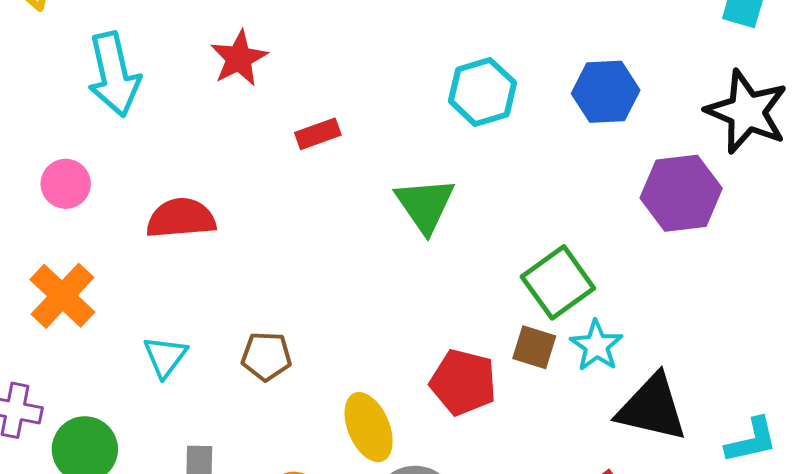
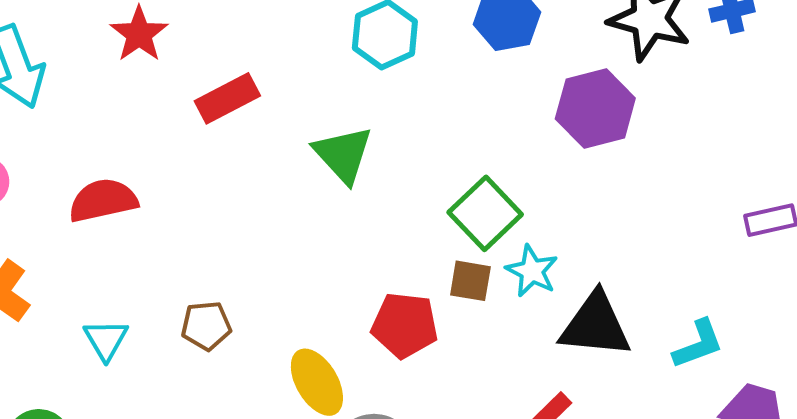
red rectangle: (318, 134) -> (227, 98), size x1.4

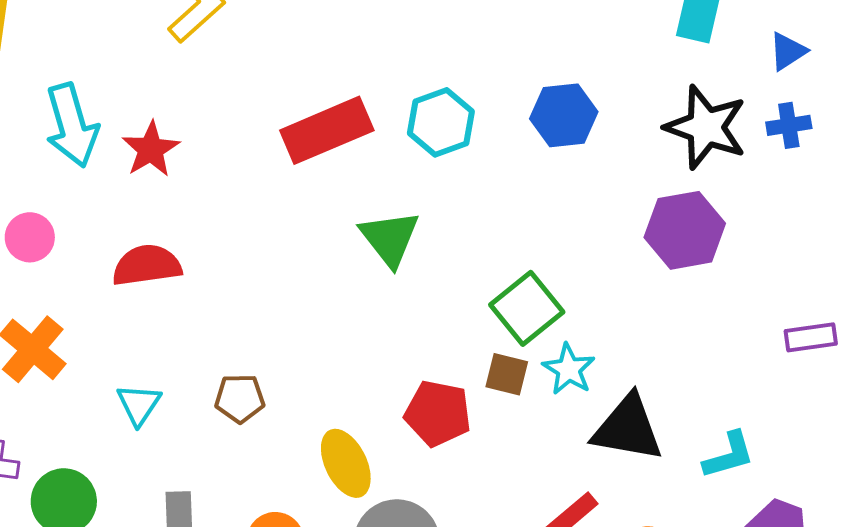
red star: (139, 34) -> (151, 149), moved
red rectangle: (227, 98) -> (327, 130), moved, size x1.4
purple hexagon: (595, 108) -> (685, 230), moved

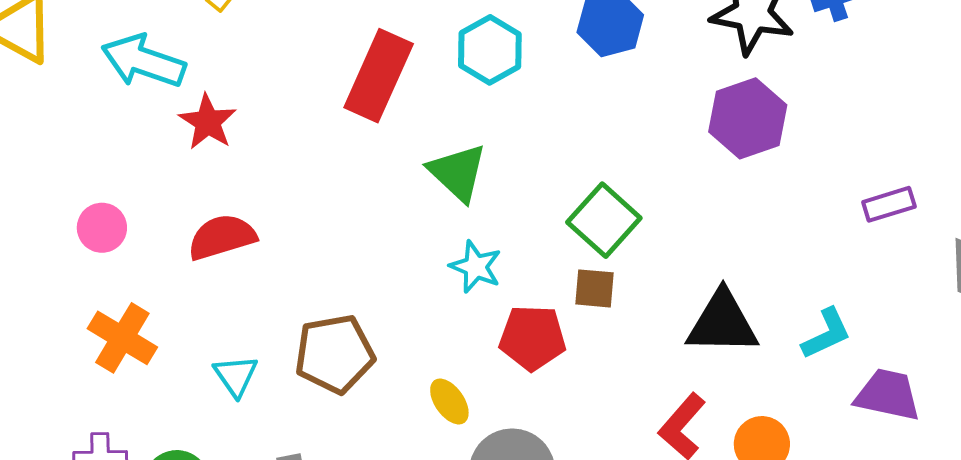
cyan arrow: (72, 125) -> (143, 61), moved, turned 134
red rectangle: (327, 130) -> (379, 76), turned -34
cyan star: (569, 369) -> (476, 267), moved
brown pentagon: (240, 398) -> (335, 354), size x1.6
yellow ellipse: (346, 463) -> (449, 402), size x0.7

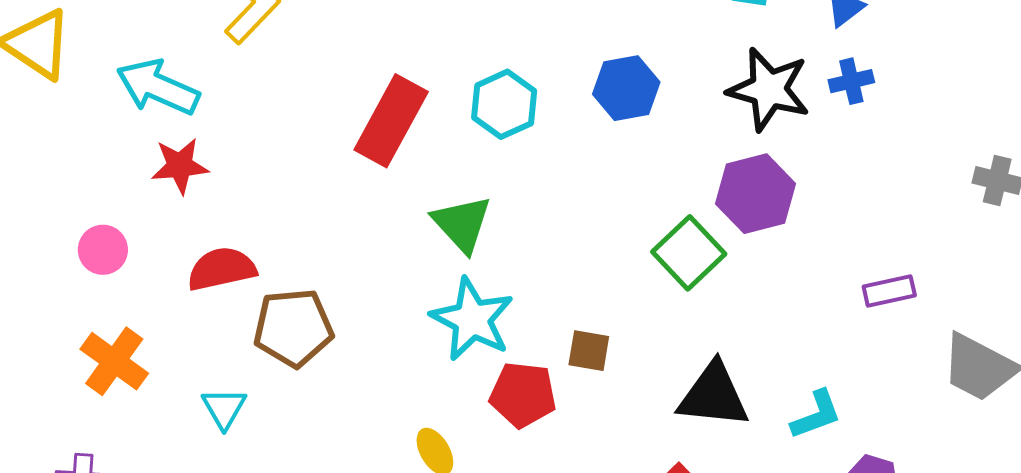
red star: (208, 122) -> (180, 166), moved, turned 30
green square: (604, 220) -> (689, 253), moved
cyan star: (476, 267) -> (472, 319), size x1.6
brown pentagon: (335, 354) -> (293, 328), moved

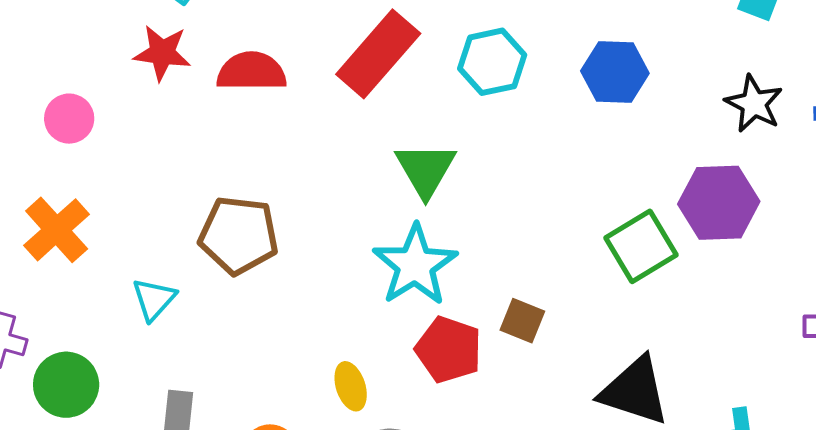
black star: (769, 89) -> (754, 104), size x0.7
red semicircle: (222, 269) -> (251, 71), moved

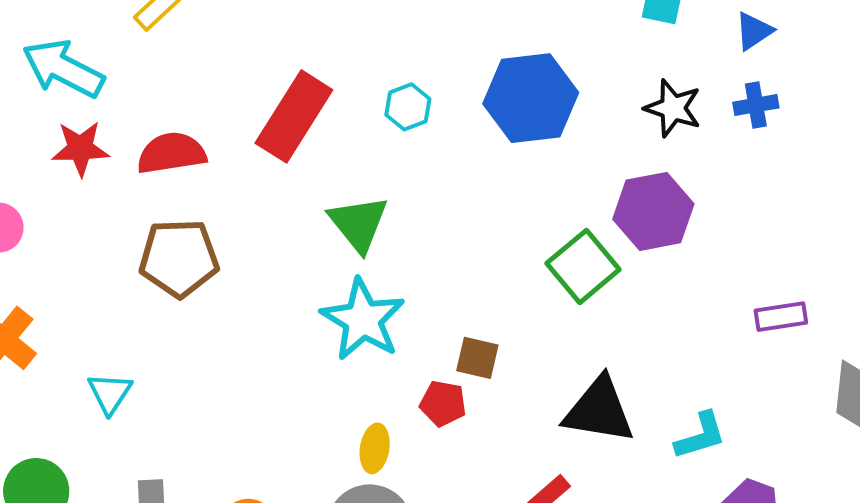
cyan hexagon: (492, 62) -> (408, 107), size x0.7
blue hexagon: (615, 72) -> (531, 98), size x1.4
brown pentagon: (239, 235) -> (179, 258), moved
red pentagon: (449, 350) -> (443, 403), moved, size x0.7
yellow ellipse: (351, 386) -> (375, 448), moved, turned 36

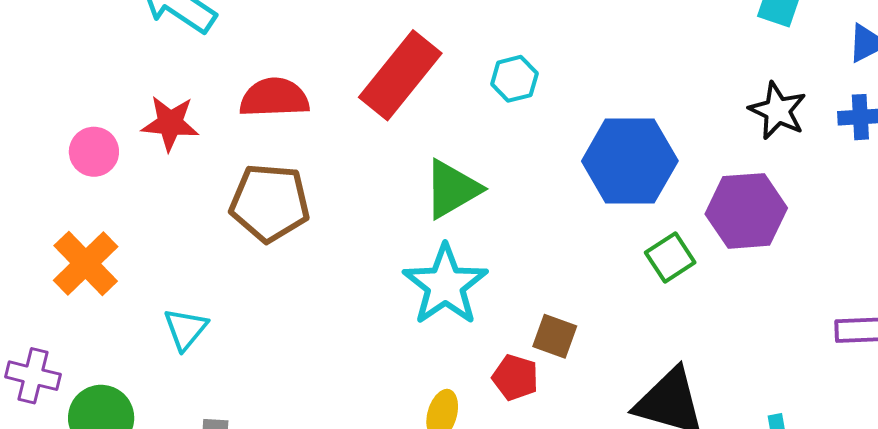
blue hexagon: (531, 98) -> (630, 161), moved
red star: (80, 148) -> (170, 123), moved
green triangle: (358, 224) -> (452, 189), turned 32
green square: (583, 266) -> (670, 258), size x0.7

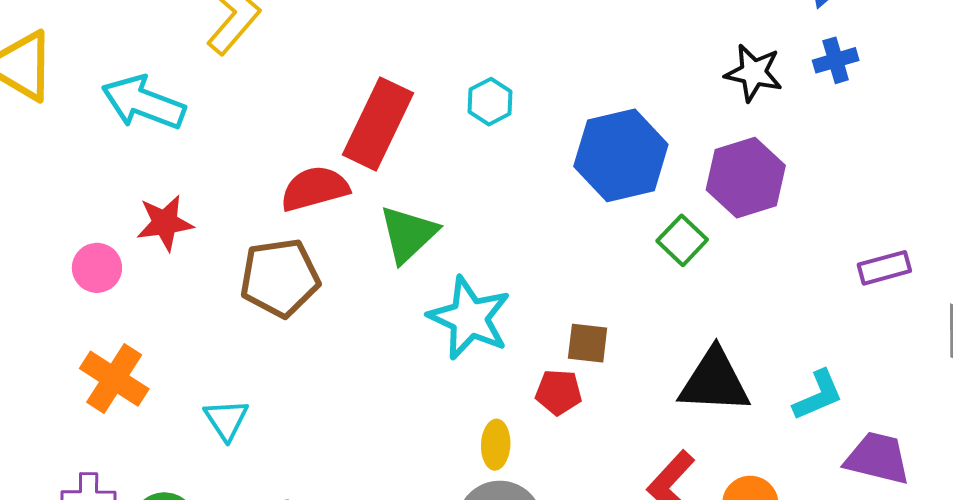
red semicircle: (274, 98) -> (315, 189), moved
green triangle: (452, 189) -> (408, 234), moved

